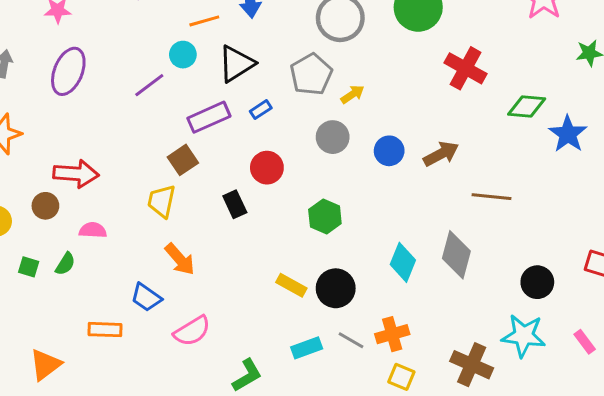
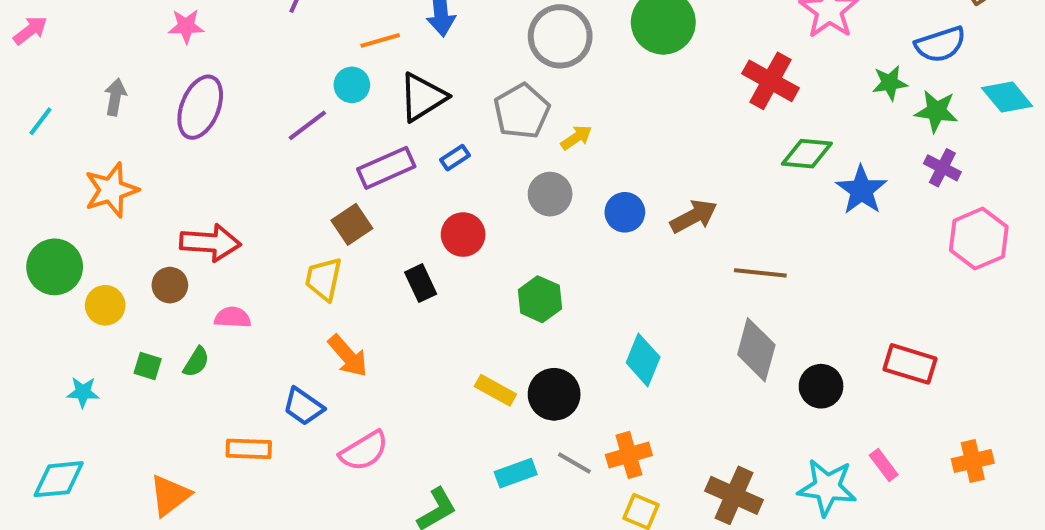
red cross: (466, 68) -> (770, 81), moved
gray diamond: (456, 255) -> (756, 350), moved
cyan star: (524, 336) -> (827, 487), moved

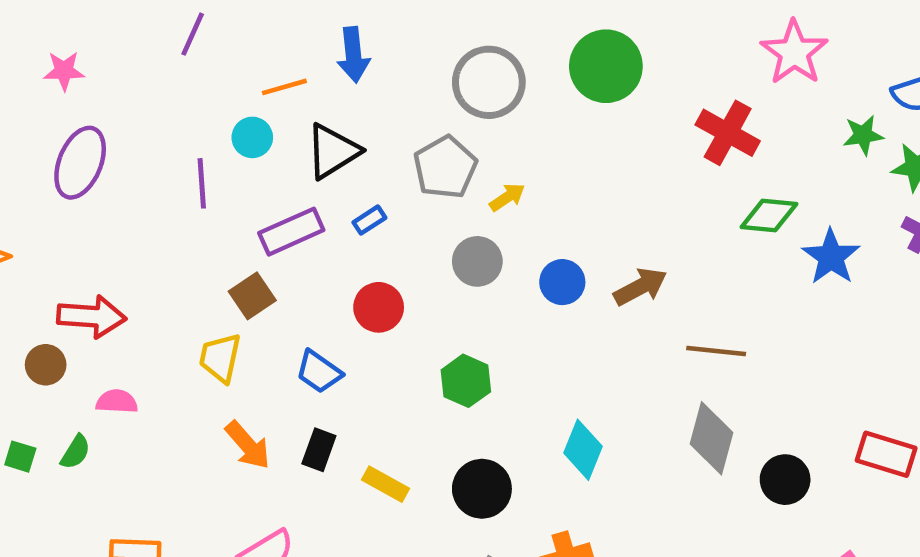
purple line: (307, 125) -> (202, 183), turned -57
black rectangle: (421, 283) -> (319, 450), moved, turned 45
yellow rectangle: (495, 390) -> (385, 484), moved
blue trapezoid: (303, 406) -> (319, 372), moved

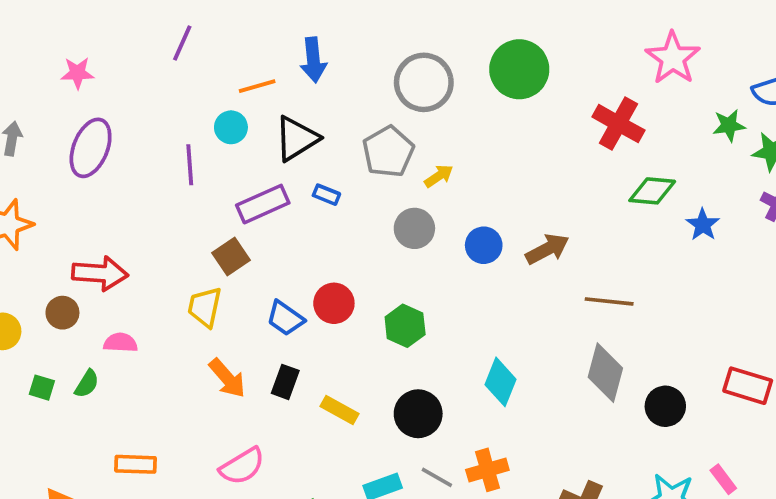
blue rectangle: (369, 220) -> (326, 195), turned 55
blue star: (831, 257) -> (703, 225), size x0.7
red circle: (379, 307) -> (334, 303), moved

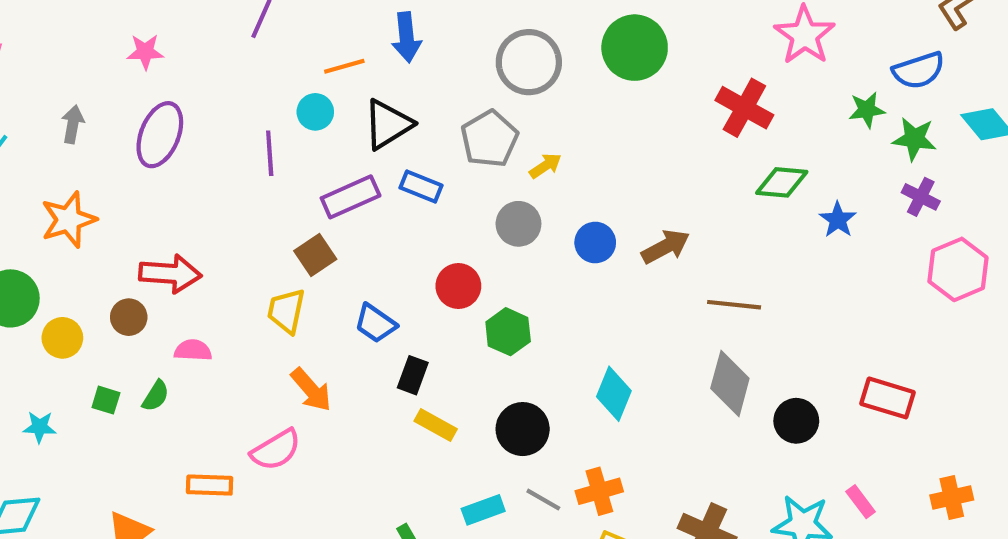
blue rectangle: (326, 195) -> (421, 187), size x1.4
red circle: (334, 303) -> (458, 286), moved
black rectangle: (285, 382) -> (413, 375), moved
pink semicircle: (242, 466) -> (276, 450), moved

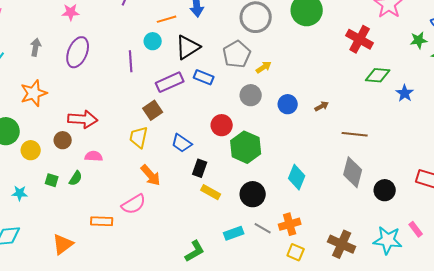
brown arrow: (666, 247) -> (322, 106), size x0.6
green hexagon: (508, 332) -> (246, 147), size x1.4

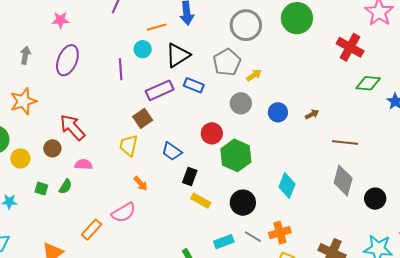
red arrow: (83, 119) -> (72, 127), turned -136
orange arrow: (151, 175) -> (141, 184), size x0.7
orange rectangle: (102, 221) -> (92, 230), turned -50

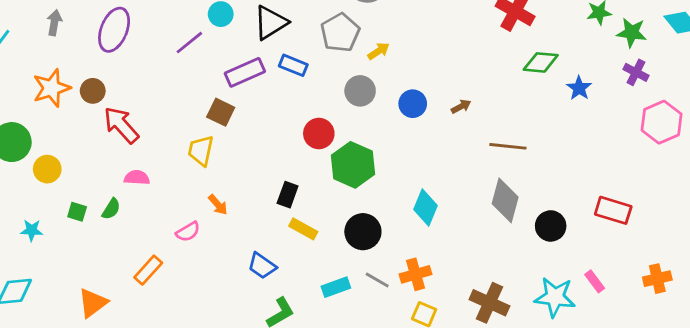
purple line: (121, 69) -> (189, 43), turned 55
brown square: (143, 118) -> (221, 112), turned -30
brown circle: (52, 148) -> (93, 91), moved
blue trapezoid: (172, 151) -> (262, 266), moved
pink semicircle: (124, 213) -> (188, 232), moved, size x0.7

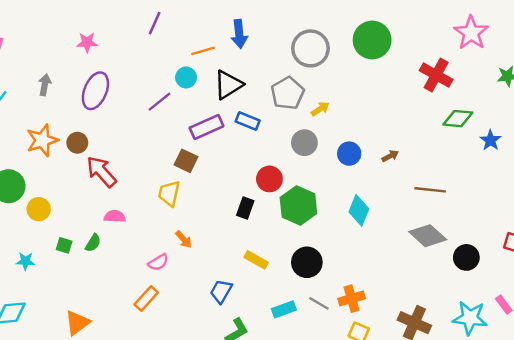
black rectangle: (288, 195) -> (245, 208), moved
gray diamond: (505, 200) -> (428, 236), turned -63
cyan diamond: (425, 207) -> (359, 210), moved
blue trapezoid: (262, 266) -> (221, 291), turned 85
orange rectangle: (148, 270) -> (146, 299), moved

